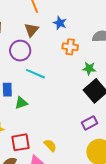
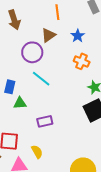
purple rectangle: (90, 123) -> (45, 121), moved

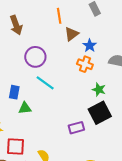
brown triangle: (49, 35) -> (72, 34), moved
blue star: (78, 36) -> (90, 46), moved
purple rectangle: (45, 121) -> (76, 128), moved

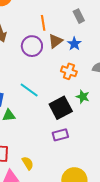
blue star: (90, 46) -> (74, 44), moved
purple circle: (35, 57) -> (32, 46), moved
black square: (100, 113) -> (61, 108), moved

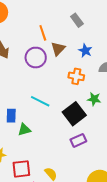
blue star: (74, 44) -> (85, 51), moved

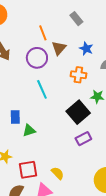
cyan line: (40, 101) -> (42, 89), moved, turned 42

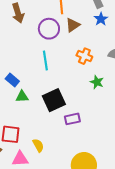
blue star: (86, 49) -> (101, 19), moved
black square: (78, 112) -> (54, 100), moved
blue rectangle: (15, 117) -> (12, 80), turned -64

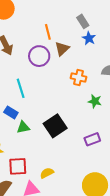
cyan line: (45, 61) -> (21, 88), moved
purple rectangle: (72, 119) -> (92, 139), moved
yellow semicircle: (38, 145) -> (47, 173), turned -80

